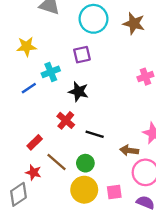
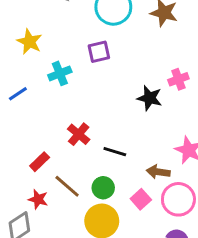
yellow star: (27, 47) -> (29, 42), turned 30
blue line: (29, 88) -> (18, 94), moved
black star: (78, 92) -> (149, 98), moved
pink square: (114, 192) -> (141, 199), moved, turned -35

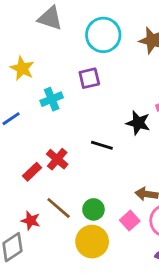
red cross: (79, 134) -> (57, 159), moved
black line: (115, 152) -> (102, 145), moved
red rectangle: (40, 162) -> (32, 172), moved

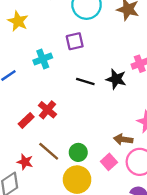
yellow star: (22, 68) -> (18, 21), moved
black line: (102, 145) -> (85, 81), moved

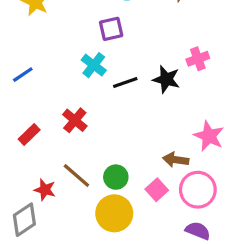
cyan cross: (43, 59) -> (94, 65), moved, turned -30
black line: (85, 81) -> (125, 82), turned -36
red rectangle: (26, 120) -> (29, 134), moved

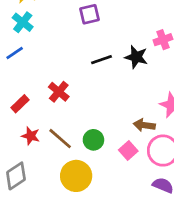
cyan cross: (94, 65) -> (23, 22), moved
red star: (45, 190) -> (31, 136), moved
yellow circle: (114, 213) -> (76, 176), moved

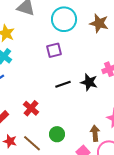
brown arrow: (144, 125) -> (95, 133), turned 77
green circle: (93, 140) -> (57, 134), moved

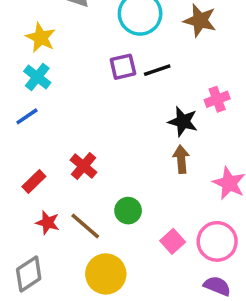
black line: (63, 84) -> (157, 70), moved
brown arrow: (95, 133) -> (181, 159), moved

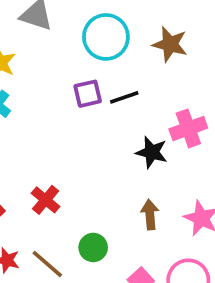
pink cross: (217, 99) -> (188, 128), size x1.4
brown arrow: (181, 159) -> (150, 215), moved

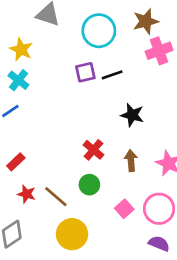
brown star: (170, 44) -> (146, 21), moved, turned -30
pink cross: (188, 128) -> (159, 51), moved
red cross: (46, 200) -> (93, 150), moved

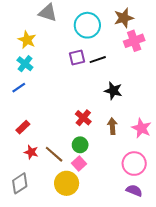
pink square: (124, 209) -> (79, 164), moved

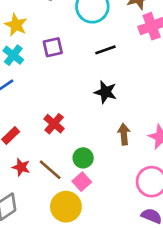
purple square: (77, 57) -> (53, 47), moved
black star: (113, 91) -> (105, 92), moved
red cross: (83, 118) -> (54, 124), moved

